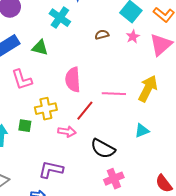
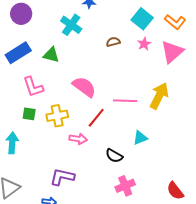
pink semicircle: (73, 80) -> (84, 87), turned 130
green square: (25, 126) -> (29, 114), moved
cyan triangle: (142, 131) -> (140, 138), moved
black semicircle: (103, 149) -> (114, 156), size x0.7

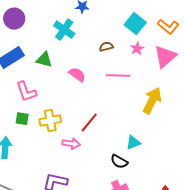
pink semicircle: (84, 87) -> (77, 75), moved, size x0.7
pink line: (125, 101) -> (118, 76), moved
black semicircle: (114, 156) -> (119, 162), moved

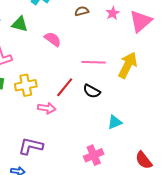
pink line: (118, 76) -> (94, 62), moved
cyan triangle: (133, 143) -> (115, 122), moved
black semicircle: (119, 162) -> (92, 91), moved

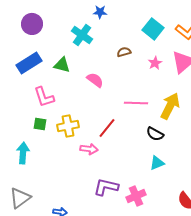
pink star: (113, 13) -> (155, 63), moved
black semicircle: (92, 91) -> (155, 134), moved
purple L-shape: (31, 146) -> (106, 187), moved

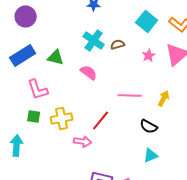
cyan cross: (82, 35) -> (94, 40), moved
yellow arrow: (170, 106) -> (164, 98), size x0.6

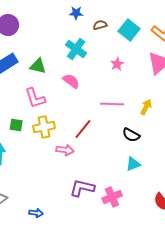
brown semicircle: (118, 44) -> (100, 25), moved
pink star: (149, 55) -> (117, 64), moved
pink L-shape: (38, 89) -> (35, 98), moved

